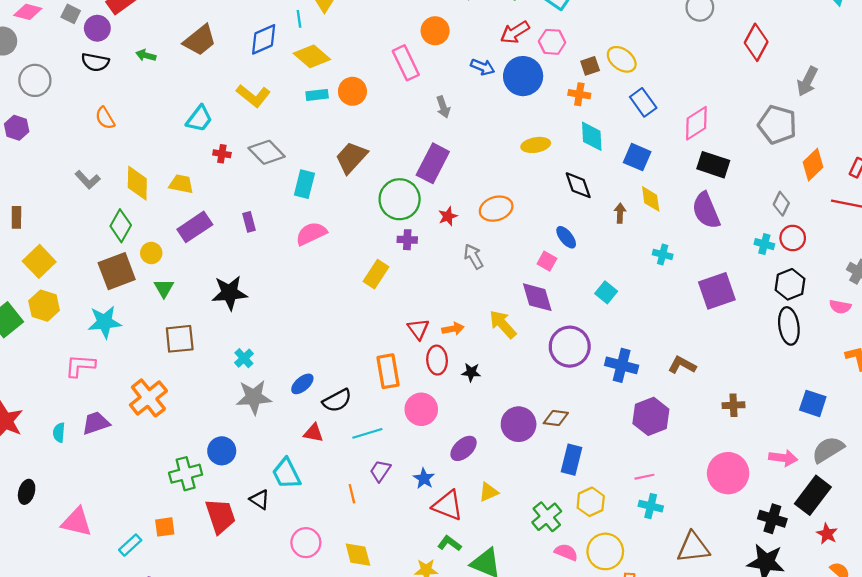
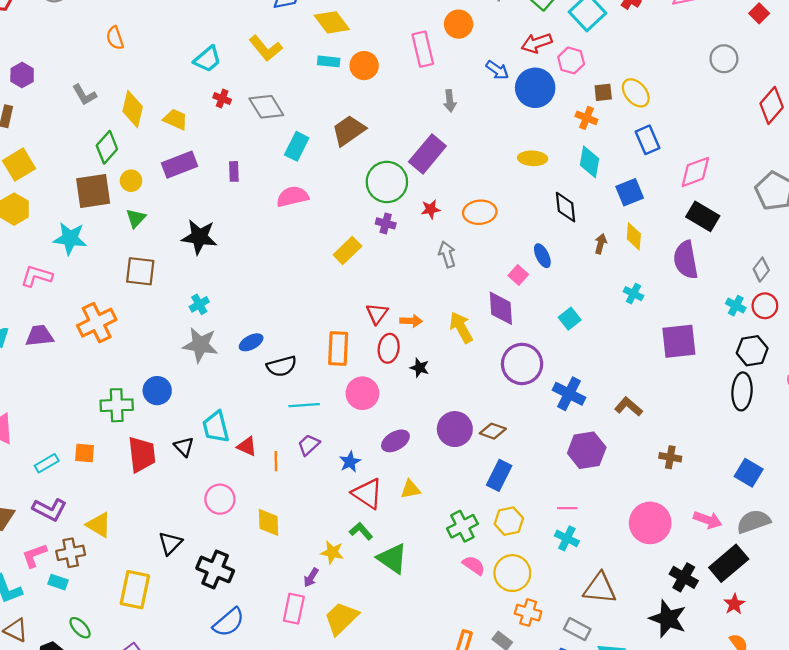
purple hexagon: (17, 128) -> (22, 75), moved
blue square: (637, 157) -> (630, 192), turned 32
red triangle: (313, 433) -> (247, 446), moved

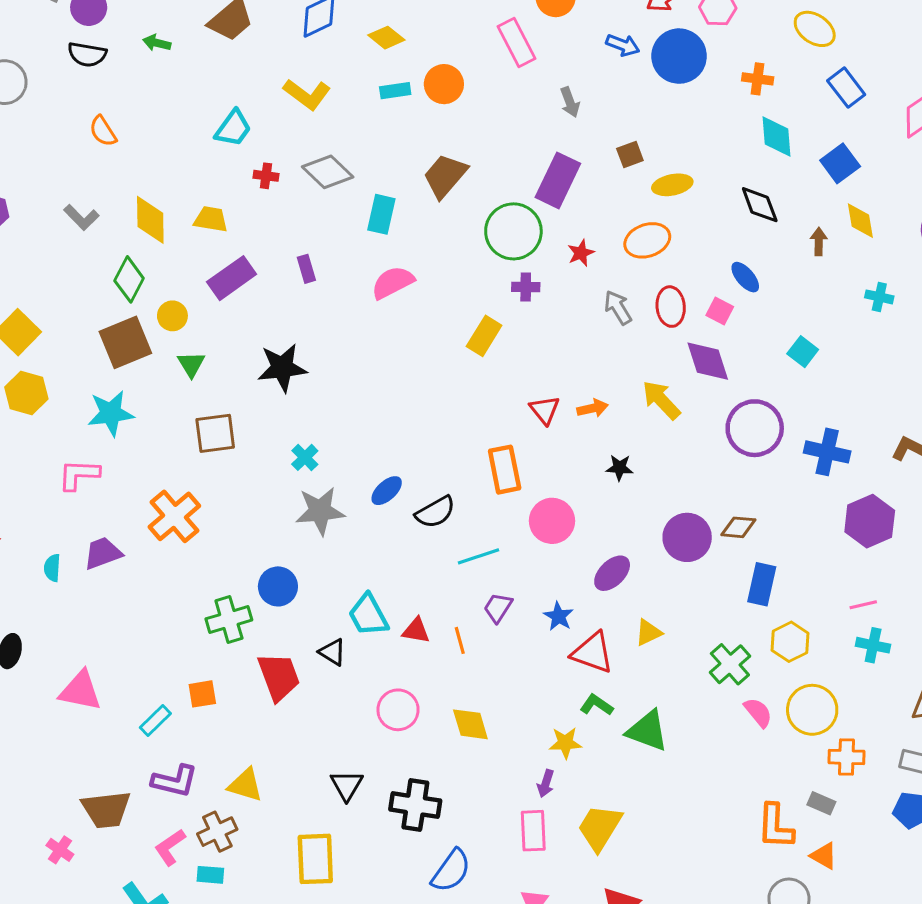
yellow diamond: (332, 22) -> (386, 38), size x0.7
brown square: (603, 92) -> (630, 154), moved
yellow ellipse: (533, 158) -> (672, 185), moved
red ellipse: (389, 348) -> (671, 307), moved
pink semicircle: (474, 565) -> (758, 712), turned 30

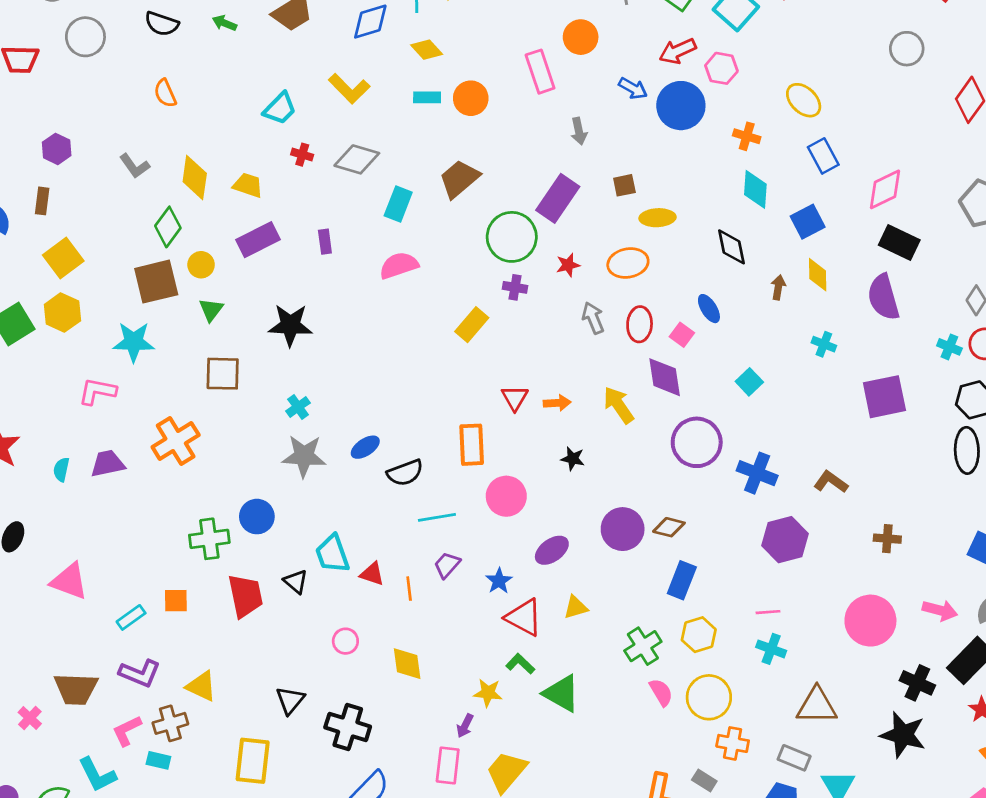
gray diamond: (328, 172) -> (357, 159), turned -36
pink circle: (398, 710) -> (345, 641), size x0.7

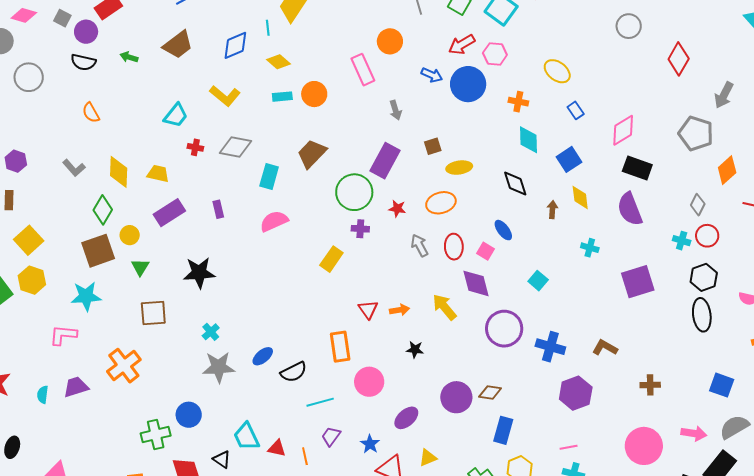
blue rectangle: (823, 156) -> (576, 110), size x0.7
red star: (568, 265) -> (397, 209), turned 30

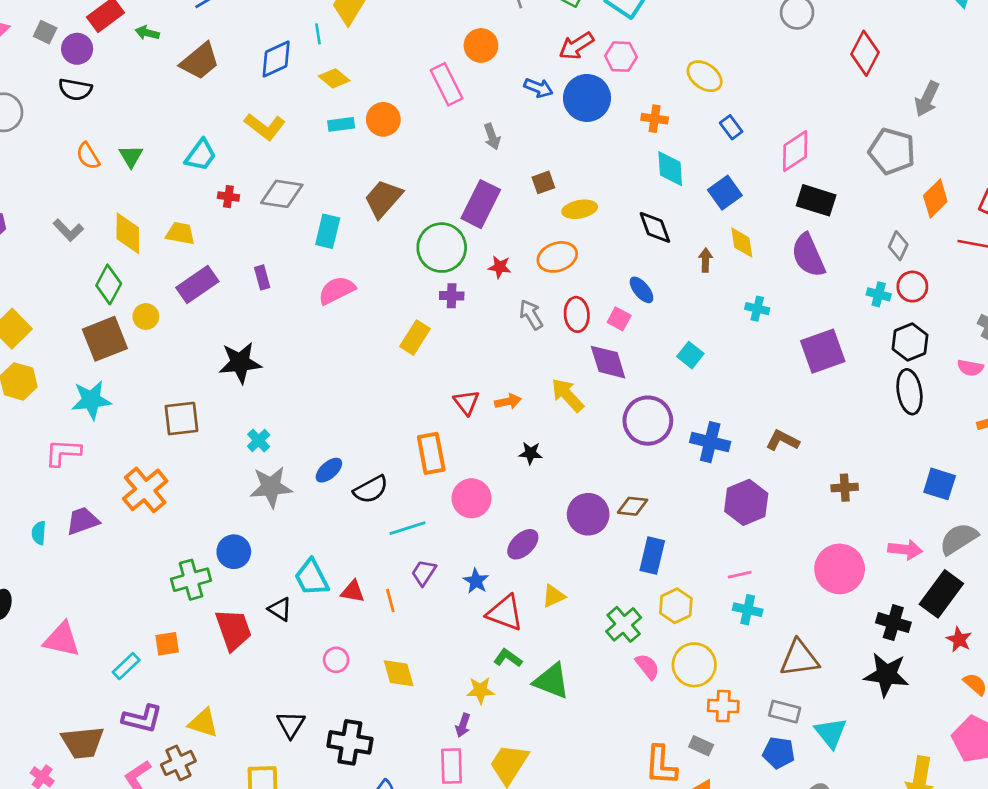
green arrow: (129, 57) -> (147, 33), moved
green triangle: (140, 267) -> (131, 156), moved

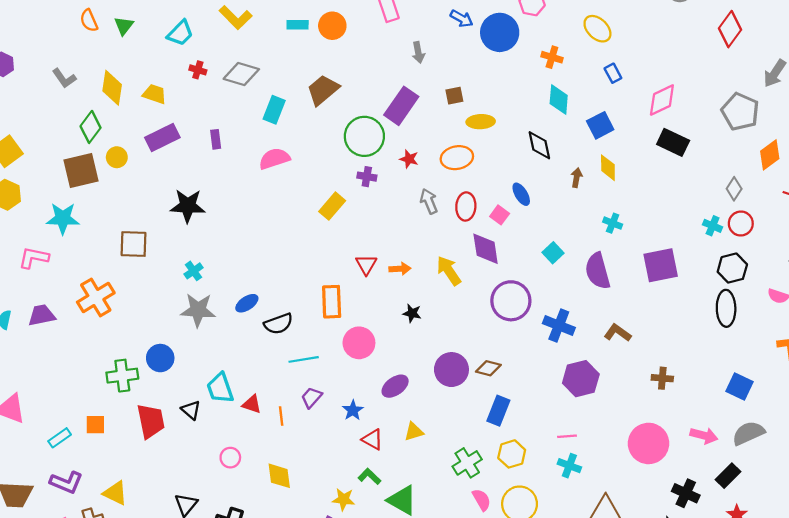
purple semicircle: (808, 255) -> (598, 271), moved
black rectangle: (941, 594) -> (728, 476), size x0.7
red triangle: (505, 613) -> (373, 439), size x0.7

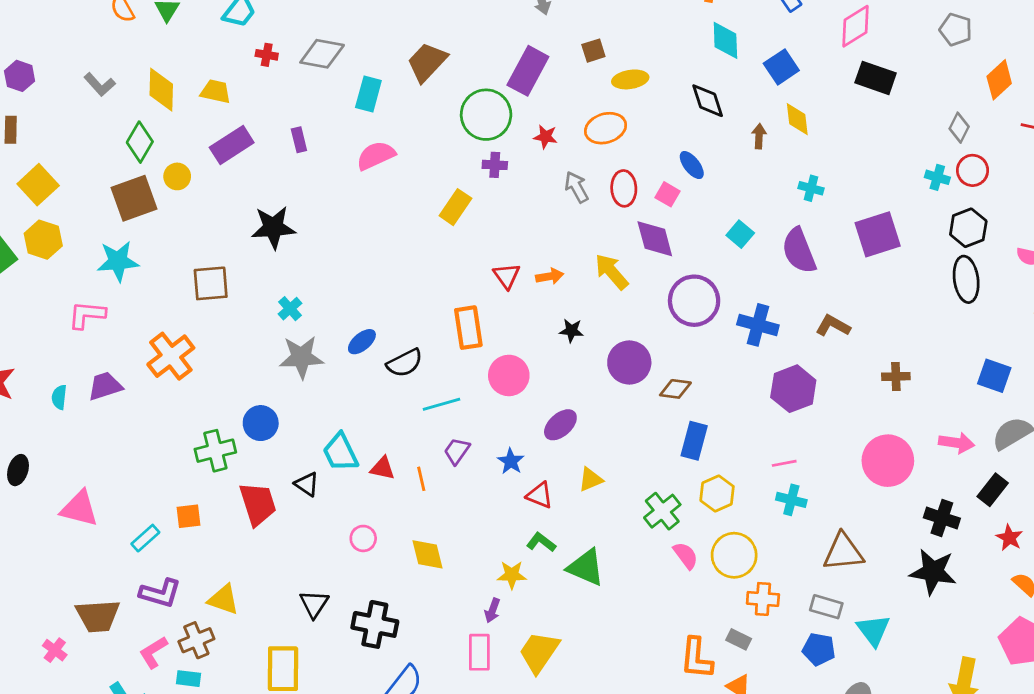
gray pentagon: (740, 112) -> (956, 30), size x0.7
purple circle: (451, 370) -> (629, 362), moved

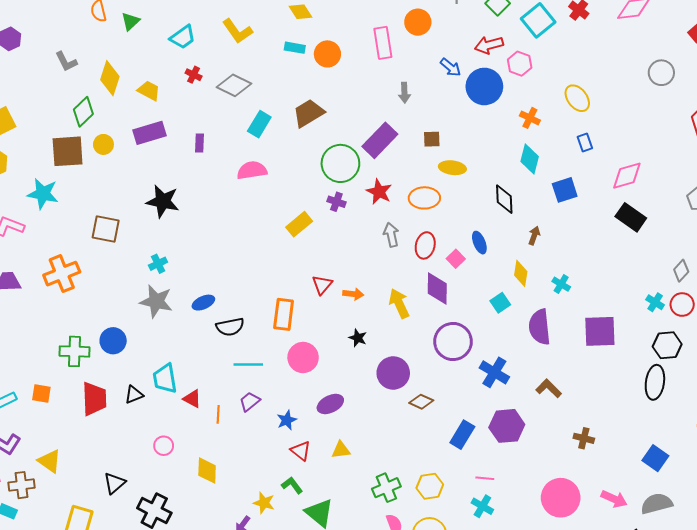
yellow diamond: (797, 119) -> (521, 273), moved
red star: (546, 137) -> (379, 192), size x1.4
blue rectangle: (694, 441) -> (462, 435), moved
black triangle: (307, 484) -> (134, 395), turned 48

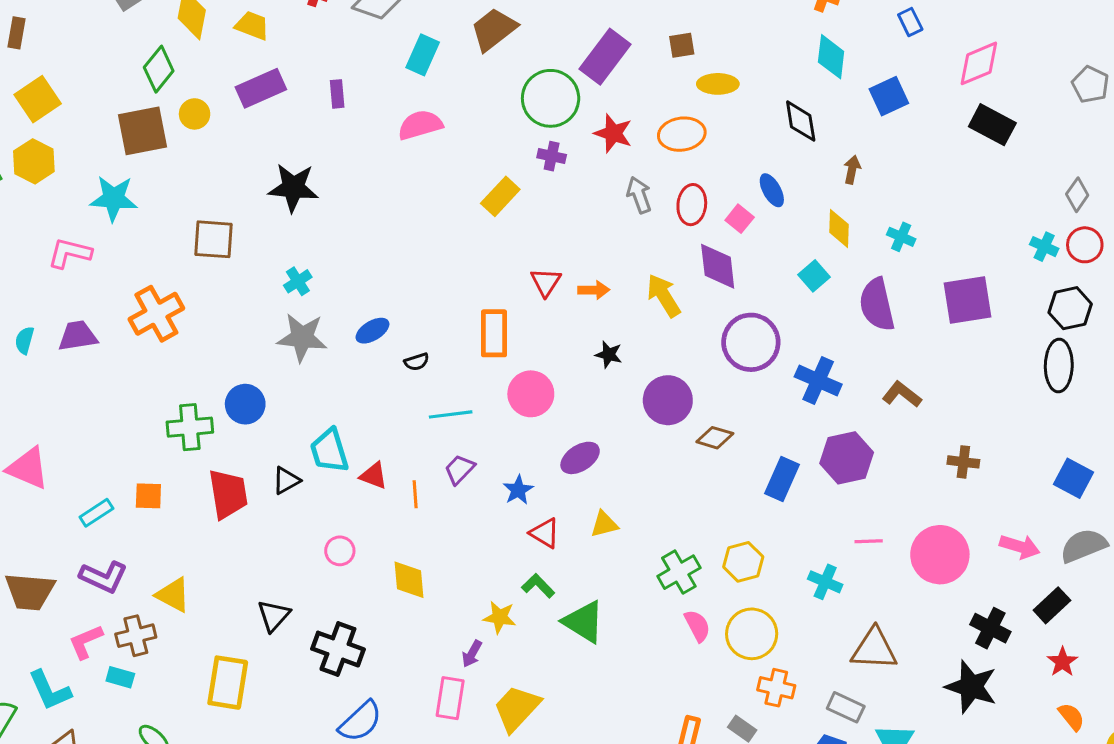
black semicircle: (230, 327) -> (417, 362), size x0.6
pink line: (485, 478) -> (869, 541), moved

